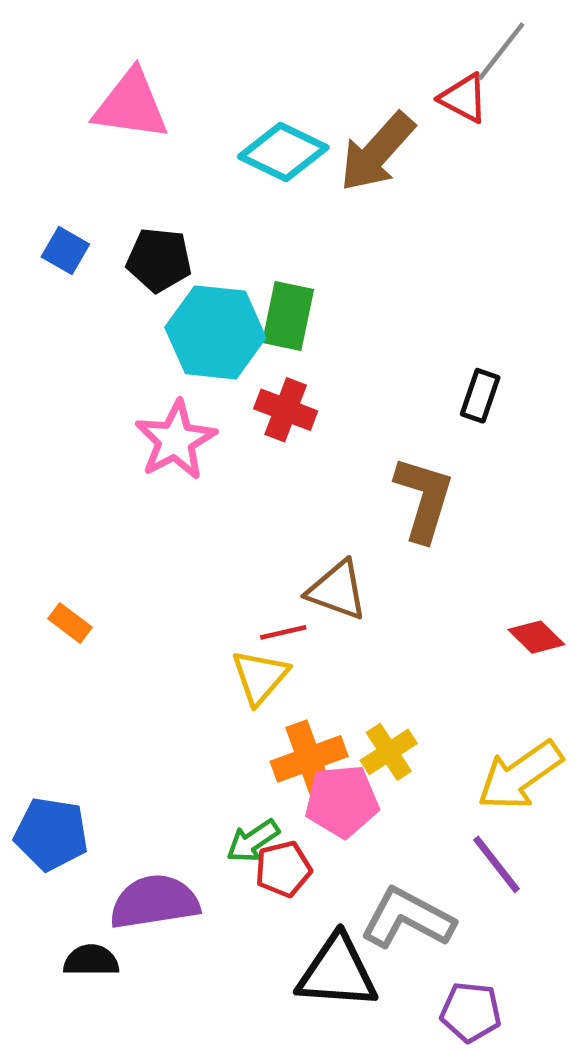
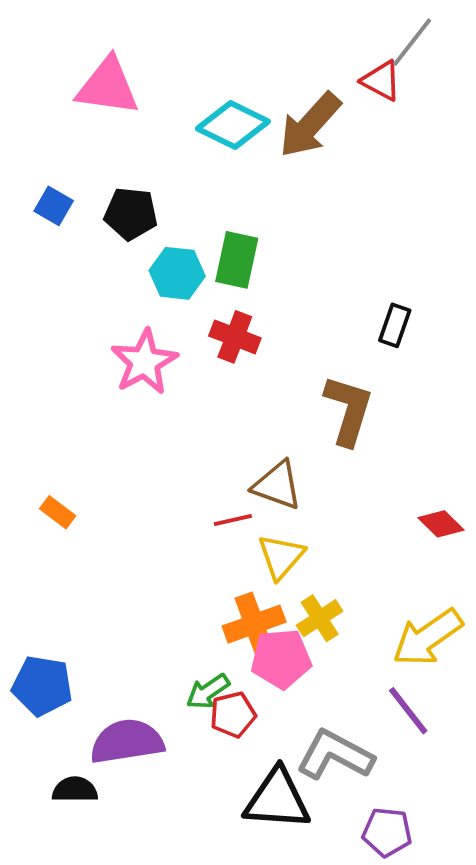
cyan hexagon: (215, 332) -> (177, 273), size x0.7
yellow triangle: (260, 677) -> (281, 557), moved

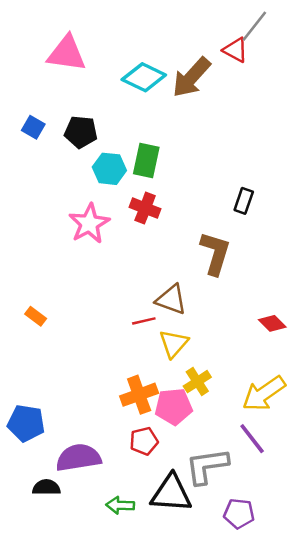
orange cross: (254, 624) -> (139, 395), moved
green arrow: (208, 691) -> (120, 505), moved, turned 36
gray L-shape: (335, 755) -> (207, 466), turned -36

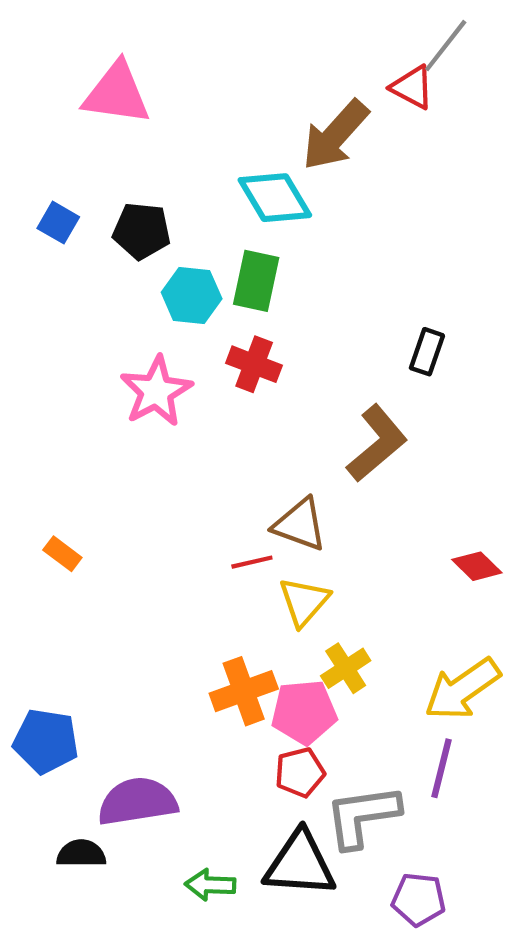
cyan diamond: (144, 77) -> (275, 198), moved, turned 33
brown L-shape: (215, 253) -> (377, 443), turned 33
purple line: (252, 439) -> (441, 768), turned 52
red pentagon: (144, 441) -> (300, 772), moved

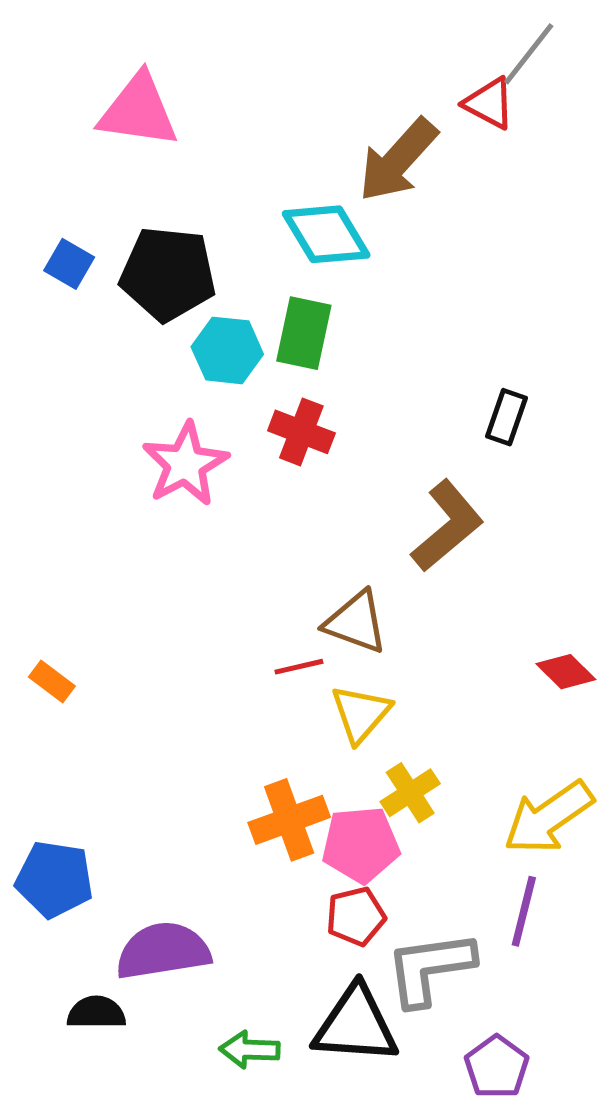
black pentagon: (142, 231) -> (168, 274), size x1.4
orange rectangle: (62, 554) -> (52, 682), moved
purple pentagon: (419, 899) -> (497, 1067), turned 30

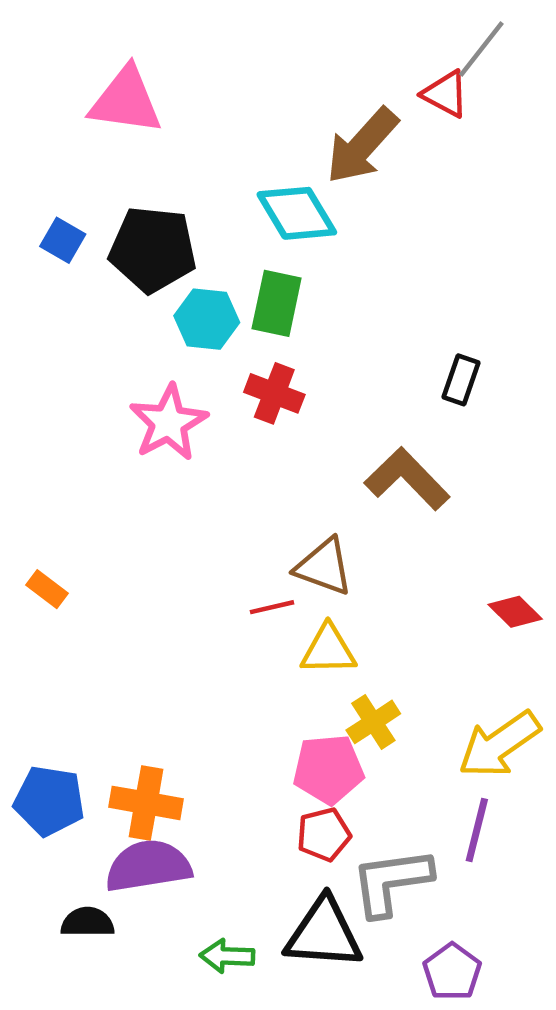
brown L-shape: (447, 526) -> (407, 479), turned -94
orange rectangle: (52, 682) -> (47, 589), moved
yellow triangle: (361, 714) -> (328, 650), turned 48
orange cross: (289, 820) -> (146, 803), moved, turned 30

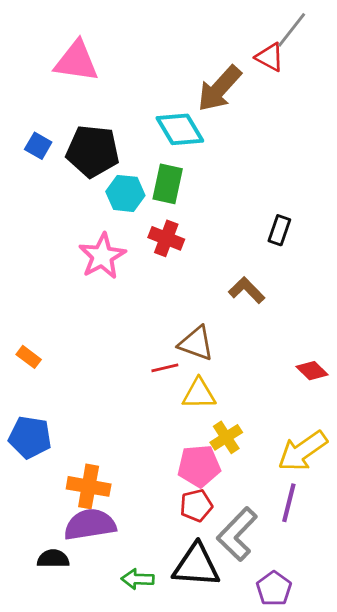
brown L-shape: (407, 479) -> (247, 290), size x0.7
blue pentagon: (49, 801) -> (30, 437), moved
gray L-shape: (391, 882) -> (237, 534), turned -38

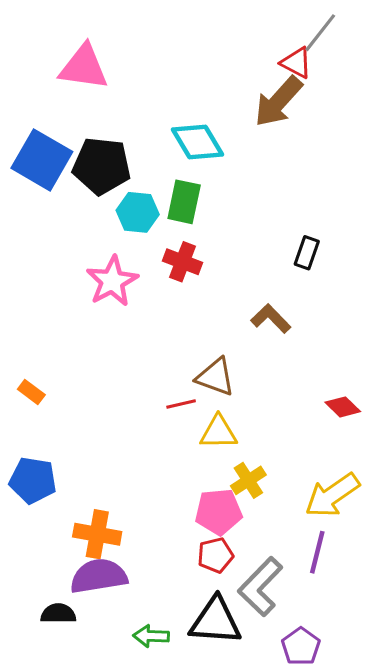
brown arrow: (219, 89) -> (278, 102), moved
blue square: (38, 146) -> (42, 160), size x2.0

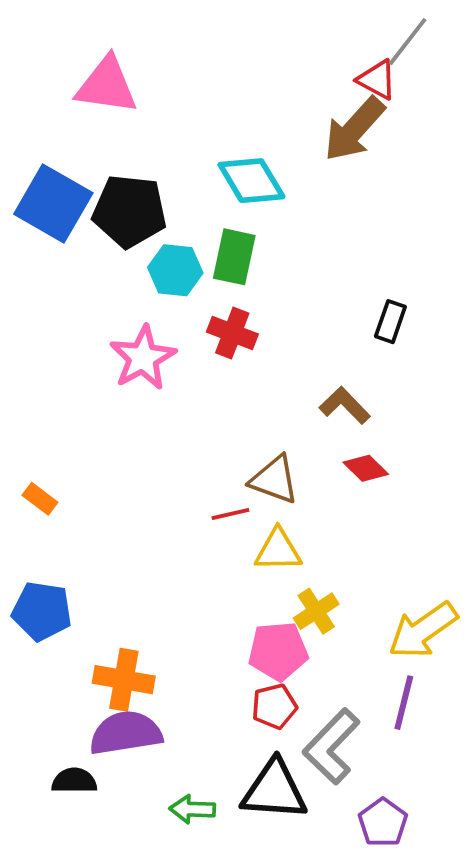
red diamond: (343, 407) -> (366, 468), moved

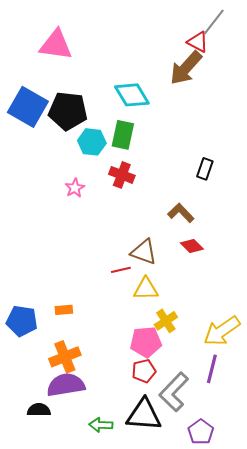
pink star: (143, 358) -> (75, 188), size x0.6
orange rectangle: (40, 499) -> (64, 310), moved, turned -42
orange cross: (124, 680) -> (65, 357), turned -32

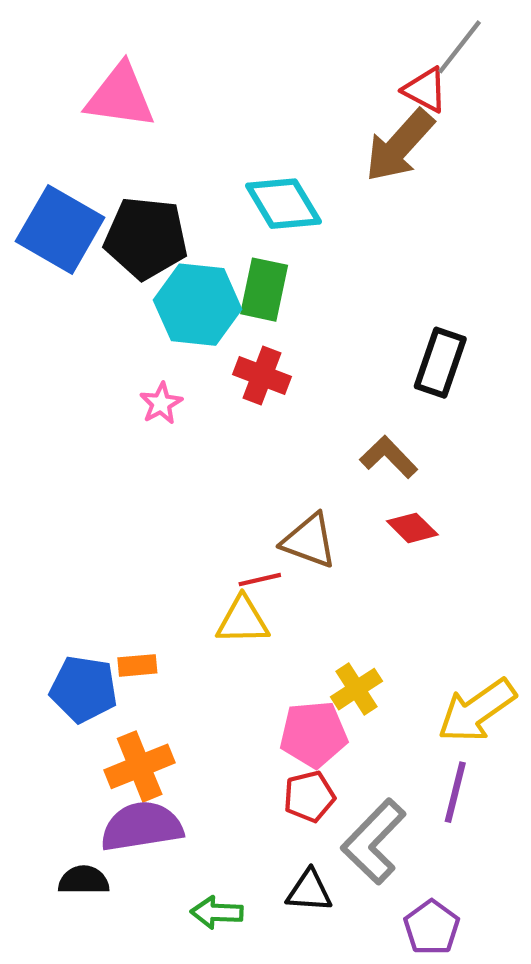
cyan hexagon: (92, 142) -> (198, 305), size x1.4
black rectangle: (205, 169) -> (440, 363), size x1.4
yellow triangle: (146, 289) -> (243, 620), moved
blue pentagon: (22, 321) -> (84, 689), moved
black triangle: (144, 415) -> (309, 891), size x0.6

